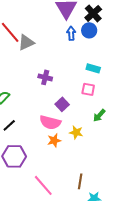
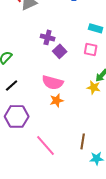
purple square: (62, 104) -> (60, 51), moved
yellow star: (76, 132) -> (94, 87), moved

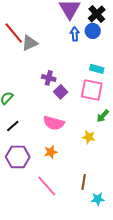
pink square: (91, 49) -> (92, 90), size x1.6
yellow star: (94, 87) -> (89, 137), moved
orange star: (57, 100) -> (51, 152), moved

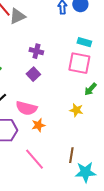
purple square: (61, 92) -> (33, 74), moved
pink semicircle: (54, 123) -> (26, 108), moved
cyan star: (98, 199) -> (85, 172), size x1.5

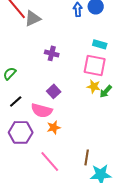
purple square: (33, 74) -> (54, 91), moved
yellow star: (76, 110) -> (94, 86), moved

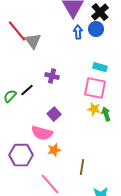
gray triangle: (33, 18) -> (33, 41), turned -42
green arrow: (106, 91) -> (106, 114), turned 120
black line: (16, 101) -> (27, 90), moved
brown line: (87, 157) -> (82, 167), moved

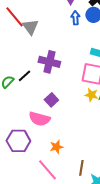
purple cross: (52, 76) -> (49, 62), size x1.5
orange star: (54, 150) -> (56, 147), moved
brown line: (82, 167) -> (81, 168), moved

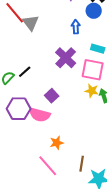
blue arrow: (75, 18) -> (76, 27), moved
purple cross: (49, 62) -> (66, 58), moved, turned 30
purple hexagon: (18, 141) -> (19, 109), moved

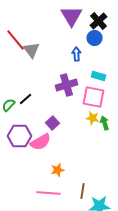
purple cross: (66, 58) -> (66, 85), turned 30
pink semicircle: (40, 115) -> (40, 142), turned -45
pink line: (48, 166) -> (48, 193), turned -45

